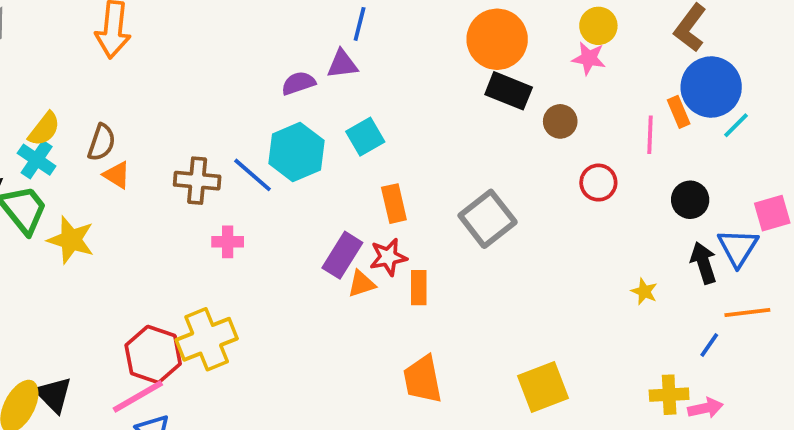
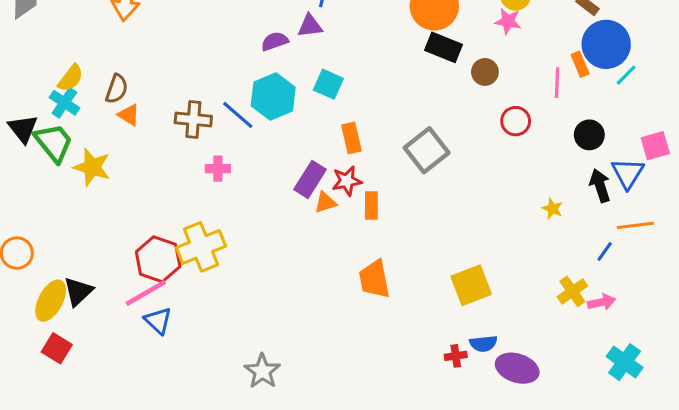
cyan square: (365, 137) -> (328, 84), turned -36
black triangle: (54, 395) -> (78, 291), turned 32
yellow cross: (669, 395) -> (572, 291), turned -32

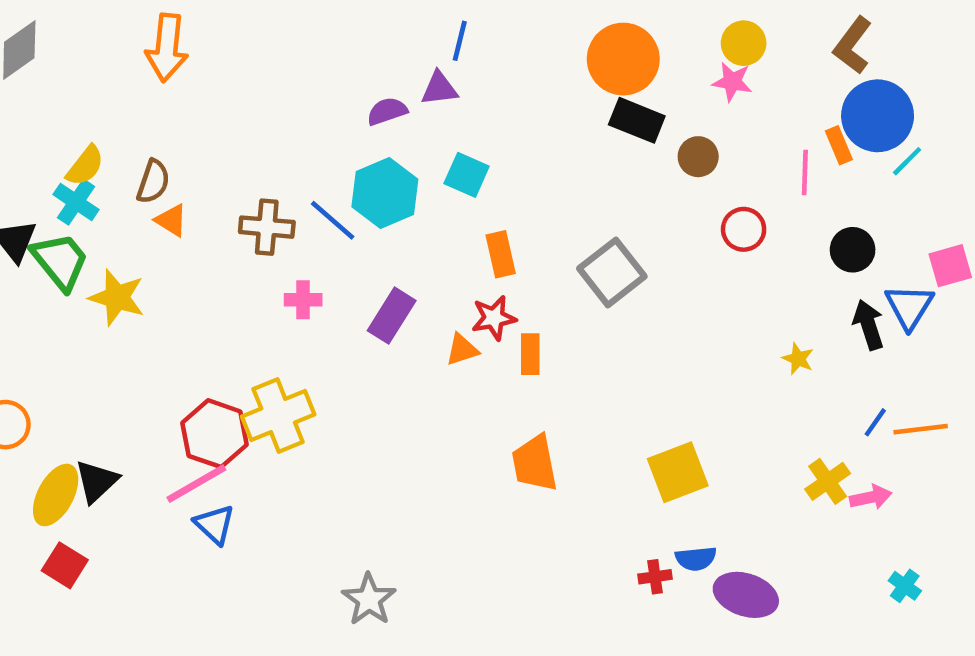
purple rectangle: (310, 179) -> (392, 316), moved
orange line: (635, 225) -> (921, 429), moved
cyan cross: (625, 362) -> (905, 586), size x0.6

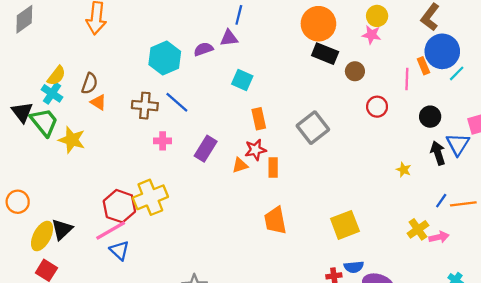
cyan hexagon: (385, 193) -> (165, 58), moved

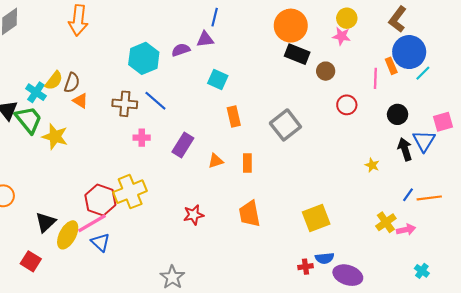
yellow semicircle: (56, 76) -> (54, 81), moved
red star: (255, 150) -> (193, 215), moved
yellow ellipse: (42, 236) -> (68, 235), moved

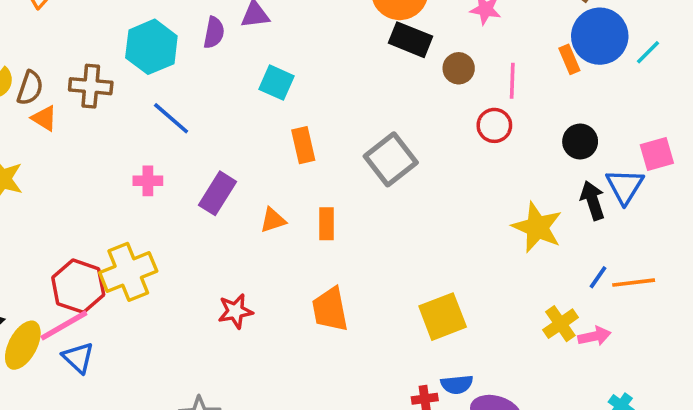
purple semicircle: (181, 50) -> (214, 33), turned 120
cyan line: (423, 73) -> (648, 52), moved
pink line: (375, 78) -> (512, 81), moved
brown cross: (125, 104) -> (91, 86), moved
yellow star: (372, 165) -> (537, 227), size x2.0

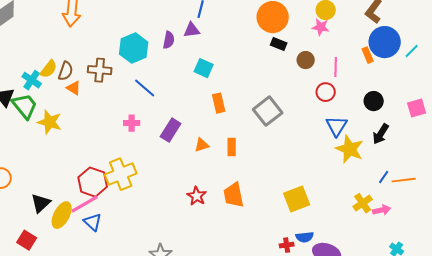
black rectangle: (410, 40) -> (279, 44), size x0.7
blue triangle: (625, 186) -> (337, 126), moved
black arrow: (593, 200) -> (381, 134), turned -130
red star: (235, 311) -> (197, 196), moved, turned -30

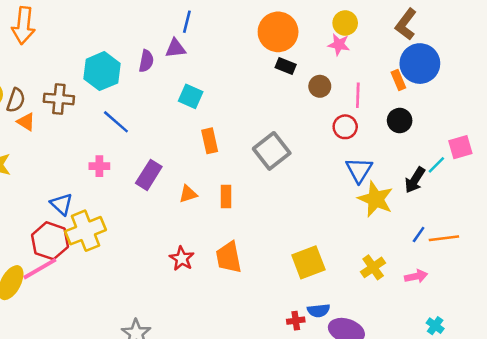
cyan line: (412, 51) -> (436, 165), moved
black circle: (374, 101) -> (400, 121), moved
yellow cross: (363, 203) -> (373, 267), moved
blue triangle: (93, 222) -> (61, 204), moved

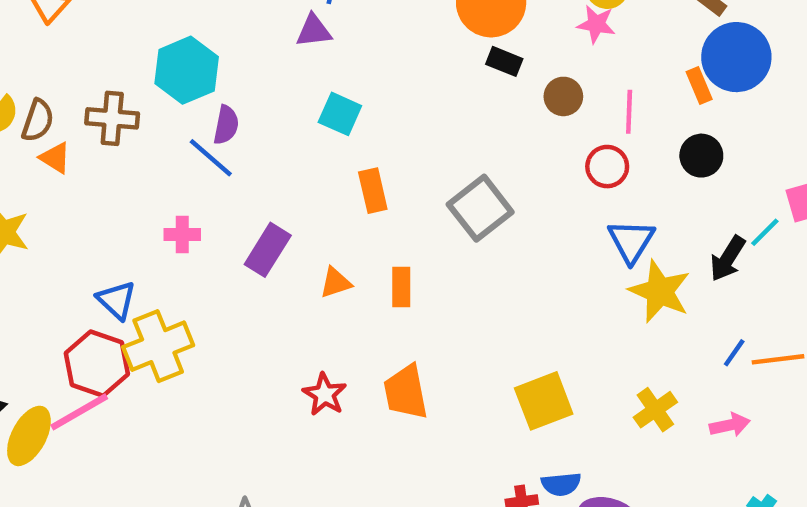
purple semicircle: (146, 61) -> (226, 125), moved

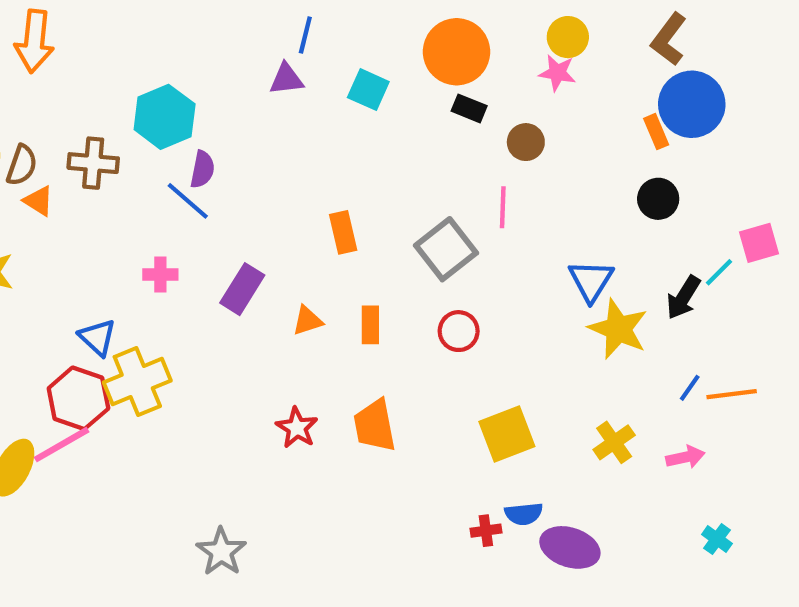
pink line: (629, 112) -> (503, 207), moved
cyan square: (340, 114) -> (368, 90), moved
red circle: (607, 167) -> (459, 331), moved

